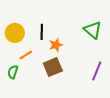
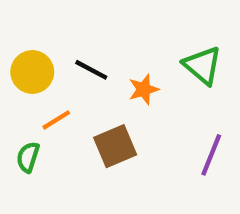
black line: (42, 32) -> (91, 70), turned -63
orange star: (56, 45) -> (144, 89), moved

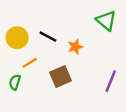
green triangle: (203, 65) -> (106, 21), moved

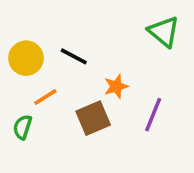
orange star: (75, 47) -> (116, 86), moved
purple line: (111, 81) -> (153, 115), moved

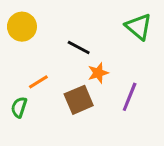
black line: (74, 56) -> (79, 48), moved
yellow circle: (26, 58) -> (22, 27), moved

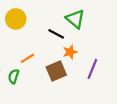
green triangle: (138, 27) -> (75, 19), moved

